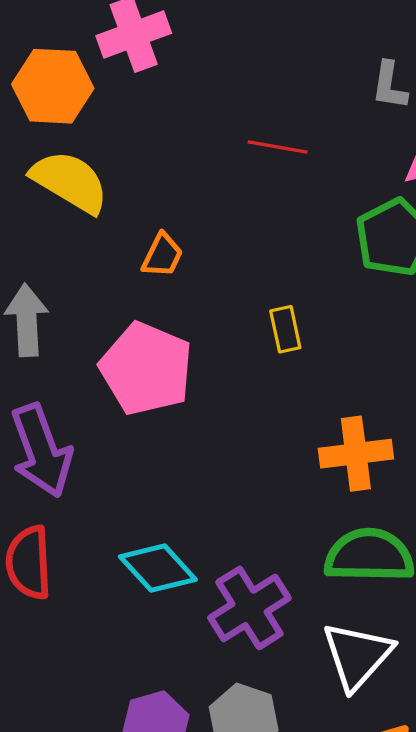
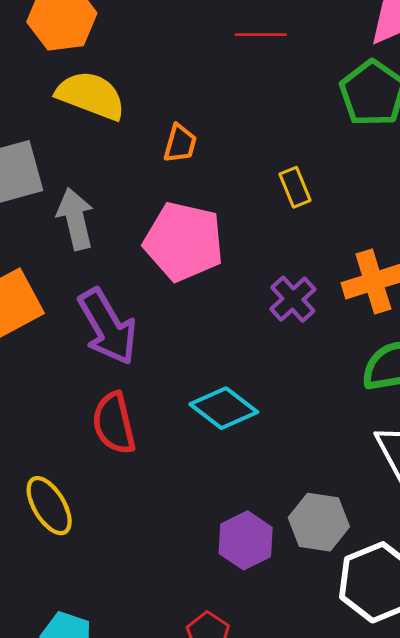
purple cross: (249, 608) -> (293, 299), moved, size x0.7

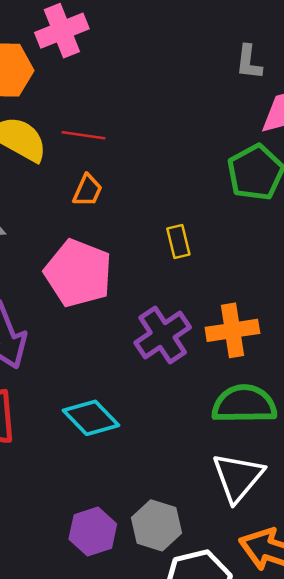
red line: (261, 35) -> (84, 135), moved
purple cross: (293, 299) -> (163, 335), size x1.4

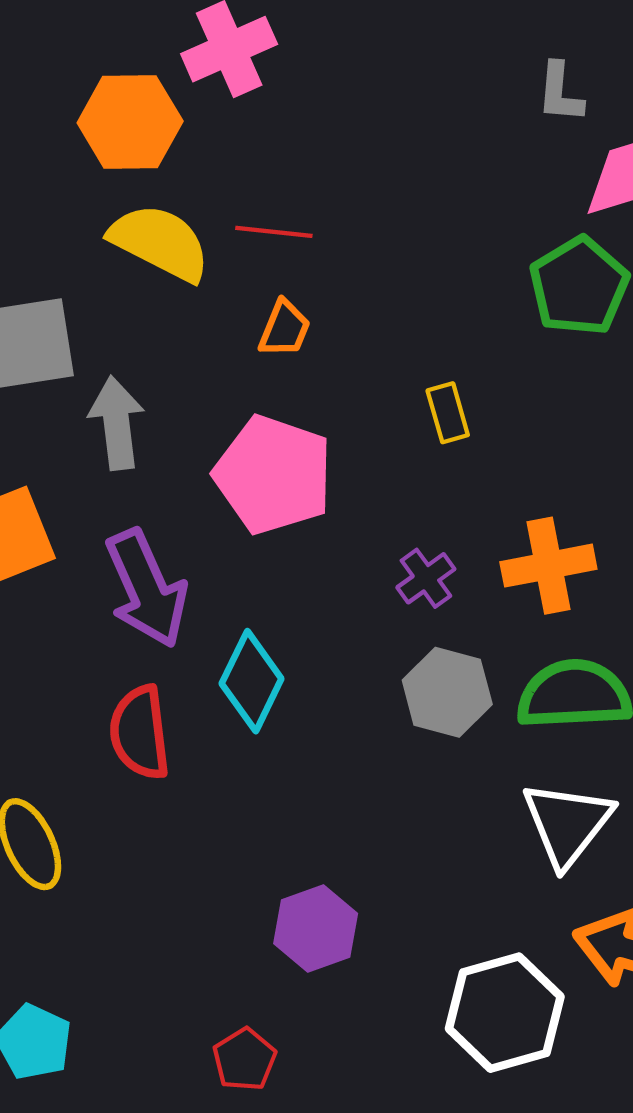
purple cross: (163, 335) -> (426, 578), size x0.6
cyan diamond: (91, 418) -> (252, 681), moved, turned 72
gray hexagon: (157, 525) -> (447, 692), moved

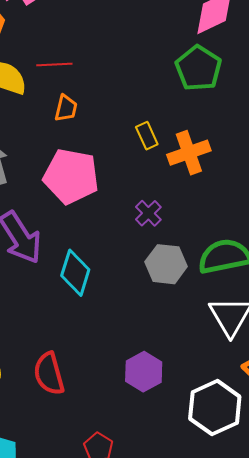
orange cross: (548, 566) -> (189, 153), moved
red semicircle: (140, 733) -> (49, 374), moved
purple hexagon: (316, 928) -> (144, 372), moved

